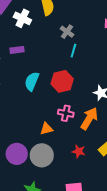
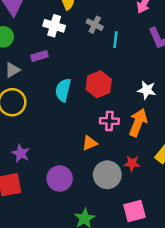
white cross: (22, 18) -> (54, 26), moved
cyan line: (73, 51) -> (115, 40), moved
gray circle: (42, 155) -> (107, 175), moved

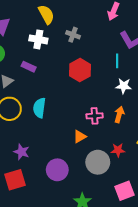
cyan line: (115, 40) -> (117, 61), moved
purple rectangle: (39, 56) -> (29, 67), turned 48
red hexagon: (99, 84) -> (80, 70), moved
cyan semicircle: (63, 90) -> (39, 108), moved
orange arrow: (138, 123) -> (119, 115), size x0.7

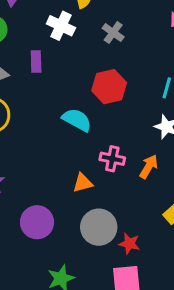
purple rectangle: (29, 67) -> (36, 62), turned 48
cyan semicircle: (39, 108) -> (77, 120), moved, turned 96
red star: (118, 150) -> (129, 244), moved

